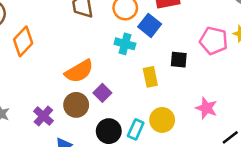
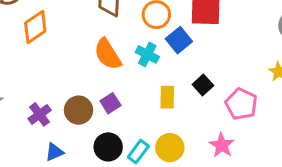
pink pentagon: (214, 41) -> (241, 104), moved
black square: (179, 60) -> (203, 85), turned 30
orange semicircle: (79, 71) -> (108, 54), moved, turned 76

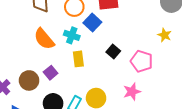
yellow rectangle: (167, 97) -> (78, 59), moved
pink star: (222, 145) -> (132, 92), turned 30

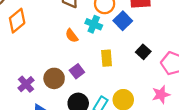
cyan cross: (72, 35) -> (94, 24), moved
orange semicircle: (44, 39) -> (72, 36), size x0.6

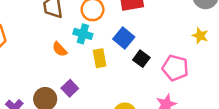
blue square: (123, 21) -> (124, 38), moved
yellow rectangle: (107, 58) -> (100, 58), moved

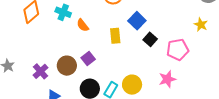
cyan cross: (83, 34) -> (63, 12), moved
pink pentagon: (175, 68) -> (178, 50), turned -30

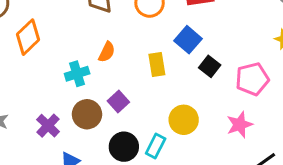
cyan cross: (63, 12) -> (77, 74), moved, turned -35
orange semicircle: (83, 25) -> (107, 52), turned -112
yellow circle: (132, 85) -> (184, 120), moved

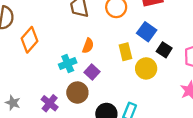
purple square: (118, 102) -> (92, 72), moved
yellow circle: (184, 120) -> (146, 68), moved

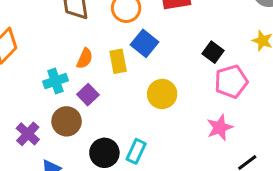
blue square: (147, 32) -> (144, 43), moved
black square: (164, 50) -> (213, 52), moved
yellow rectangle: (125, 52) -> (118, 61), moved

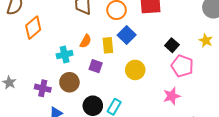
pink pentagon: (231, 82) -> (182, 66), turned 30
purple square: (88, 95) -> (96, 66), moved, turned -32
purple cross: (28, 134) -> (43, 88), turned -35

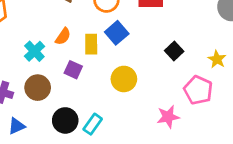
yellow star: (206, 41) -> (217, 59), moved
cyan cross: (65, 55) -> (34, 51), turned -35
pink pentagon: (182, 66) -> (198, 90), moved

